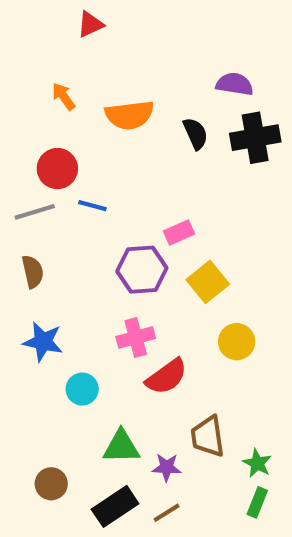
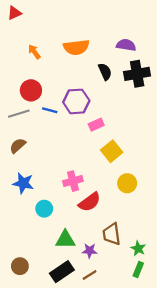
red triangle: (90, 24) -> (14, 13), moved
orange semicircle: (129, 115) -> (76, 47), moved
purple hexagon: (142, 270) -> (76, 101), moved
brown semicircle: (33, 272) -> (18, 146), turned -119
brown circle: (51, 484) -> (20, 266), moved

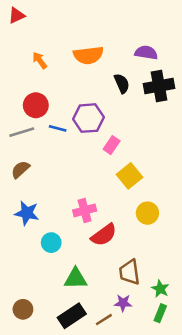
pink rectangle: (96, 125) -> (112, 145), turned -32
purple star: (90, 251) -> (123, 303), moved

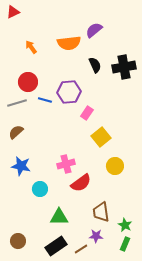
purple semicircle: (146, 53) -> (94, 30), moved, turned -48

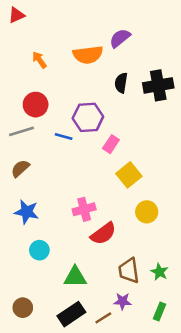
black semicircle: (95, 65) -> (121, 83), turned -147
blue line: (45, 100) -> (64, 136), moved
cyan circle: (40, 189) -> (39, 250), moved
green star: (125, 225) -> (159, 272), moved

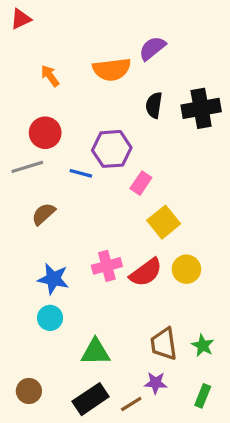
brown semicircle: (20, 168) -> (44, 214), moved
blue star: (27, 212) -> (53, 279), moved
red semicircle: (103, 234) -> (146, 272), moved

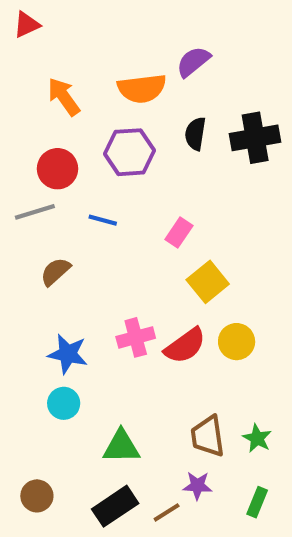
orange arrow: (50, 76) -> (64, 97), size x1.4
purple hexagon: (112, 149) -> (130, 152), moved

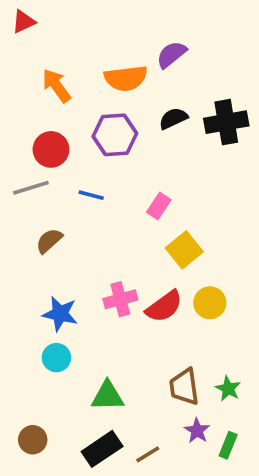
black semicircle: (195, 134) -> (173, 118), turned 56
purple star: (197, 486) -> (197, 431), moved, turned 30

